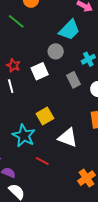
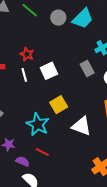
gray circle: (56, 51) -> (58, 18), moved
white square: (40, 71) -> (49, 71), moved
red line: (42, 161) -> (42, 152), moved

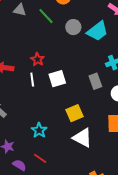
yellow square: (59, 105) -> (74, 113), moved
cyan star: (38, 124) -> (39, 130), size x0.7

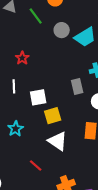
white square: (57, 79) -> (38, 97), moved
white line: (32, 80) -> (14, 86), moved
red line: (40, 158) -> (36, 165), moved

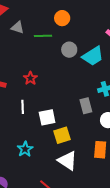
green line: (36, 16) -> (43, 36), turned -54

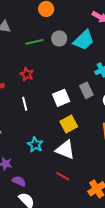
green line: (43, 36) -> (34, 42), moved
white square: (47, 117) -> (61, 98), moved
white triangle: (67, 161) -> (65, 150), moved

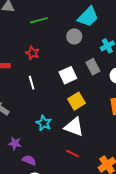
gray circle: (59, 38) -> (74, 36), moved

